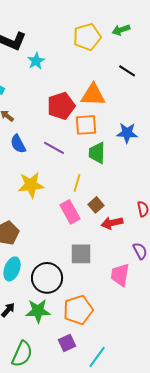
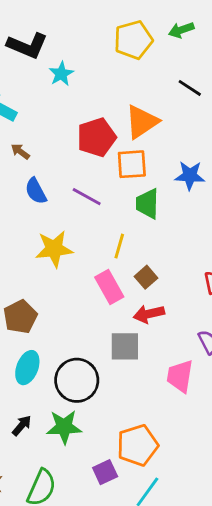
orange triangle: (93, 95) -> (142, 122), turned -36
red arrow: (112, 223) -> (149, 314), moved
orange pentagon: (78, 310) -> (138, 445), moved

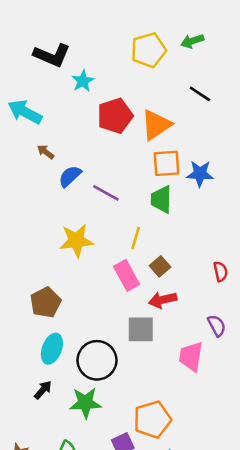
red pentagon: (97, 137) -> (115, 116), moved
orange square: (132, 164) -> (166, 163), moved
blue semicircle: (36, 191) -> (70, 176), moved, turned 75
black arrow: (22, 425) -> (43, 390), moved

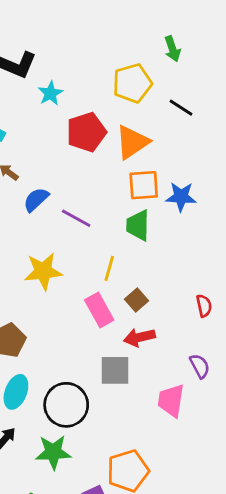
green arrow: (192, 41) -> (172, 49), turned -90
yellow pentagon: (148, 50) -> (132, 83), moved

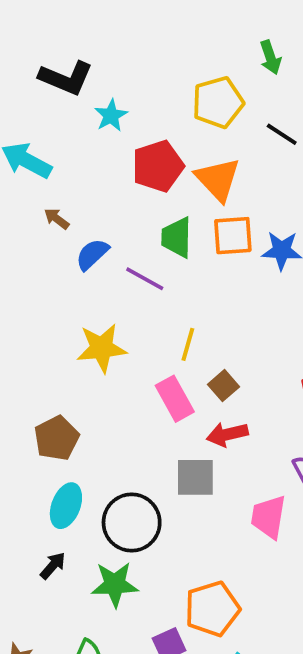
orange triangle: (132, 142) -> (218, 179), turned -39
green trapezoid: (138, 225) -> (177, 237), moved

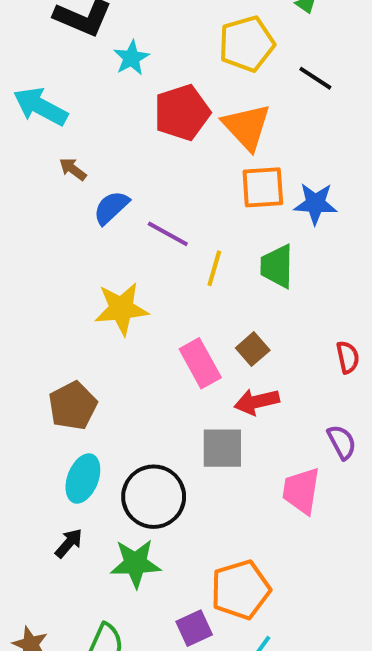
green trapezoid: (177, 237) -> (277, 266), moved
yellow line: (188, 344) -> (214, 268), moved

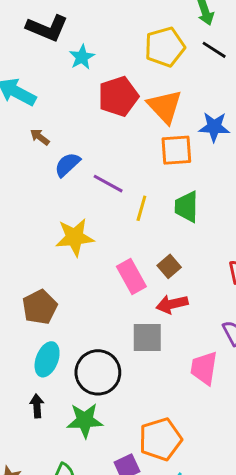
black line: (315, 78) -> (214, 50), moved
blue star: (315, 204) -> (214, 127), moved
black arrow: (69, 543) -> (37, 406), turned -45

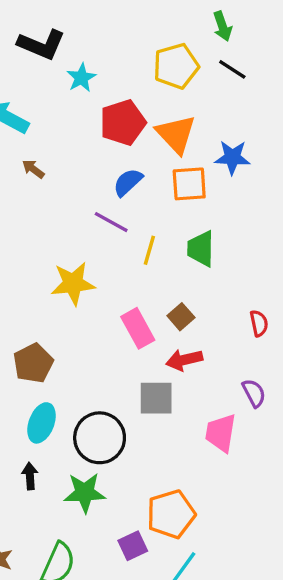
blue semicircle: (67, 165) -> (128, 182), moved

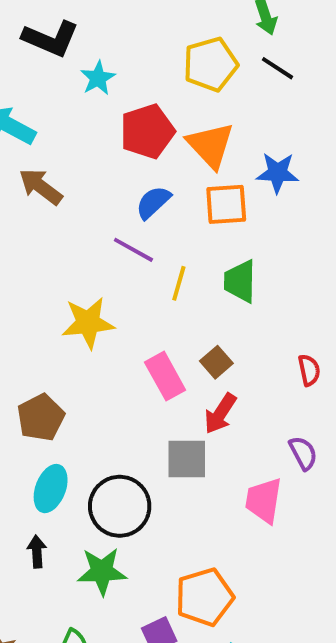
brown arrow: (33, 169) -> (41, 187), size x1.6
red arrow: (184, 360) -> (220, 414), turned -44

